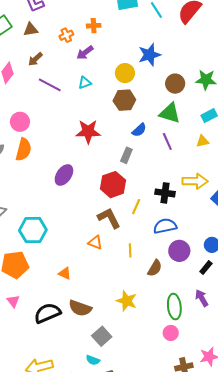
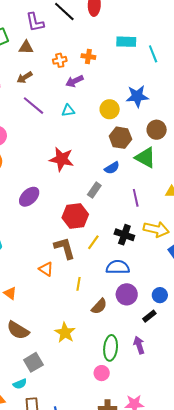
brown hexagon: (124, 100) -> (120, 138), moved
purple line: (167, 141) -> (136, 198), moved
cyan semicircle: (93, 360) -> (20, 384), turned -56

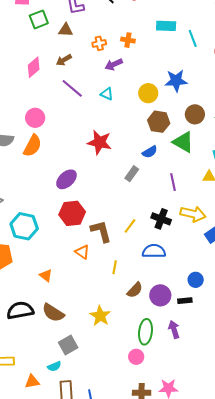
cyan triangle: (68, 111) -> (107, 94), turned 32
red hexagon: (75, 216) -> (72, 213), moved
purple circle: (127, 294) -> (160, 295), moved
black rectangle: (149, 316) -> (185, 301), turned 32

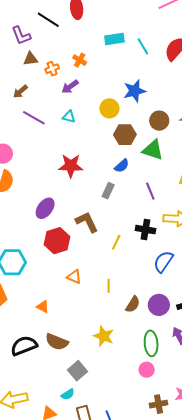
brown triangle: (66, 30) -> (30, 59), moved
orange cross: (128, 40) -> (80, 60), turned 32
brown L-shape: (101, 231) -> (87, 222), moved
blue semicircle: (154, 251) -> (163, 262), moved, turned -45

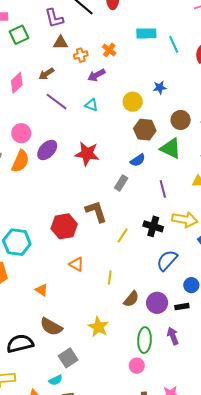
blue star: (134, 91) -> (160, 88), size x0.6
purple ellipse: (45, 208) -> (47, 150), moved
black semicircle: (24, 346) -> (20, 344), moved

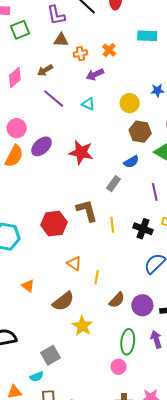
yellow line: (123, 235) -> (112, 225), moved, turned -42
orange triangle: (76, 264) -> (74, 263), moved
brown semicircle: (51, 327) -> (63, 301), moved, turned -70

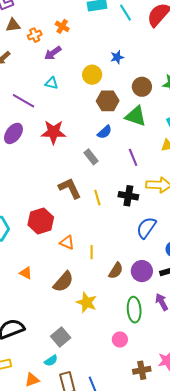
purple line: (54, 99) -> (24, 101), moved
gray rectangle: (113, 184) -> (91, 157), turned -63
red hexagon: (54, 224) -> (41, 221), moved
pink circle: (118, 367) -> (120, 339), moved

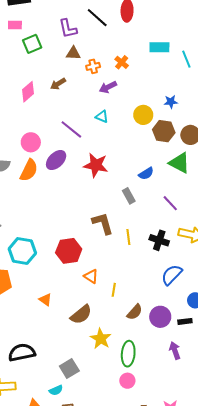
brown hexagon: (108, 101) -> (164, 131), moved
purple line: (133, 157) -> (170, 203), turned -30
green ellipse: (134, 310) -> (128, 354), moved

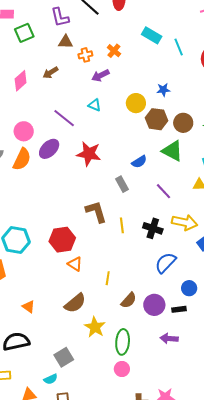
cyan rectangle: (159, 47) -> (152, 35), turned 30
orange triangle: (91, 276) -> (75, 264), moved
orange triangle: (45, 300) -> (29, 307), moved
purple arrow: (175, 350) -> (169, 338), turned -66

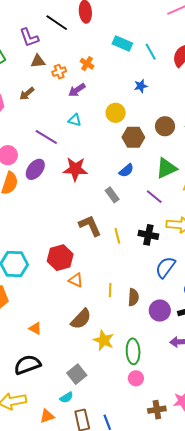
blue star: (163, 90) -> (141, 86), moved
brown hexagon: (156, 119) -> (133, 137), moved
green triangle: (172, 151) -> (166, 168), moved, turned -45
brown semicircle: (129, 300) -> (133, 297), moved, turned -30

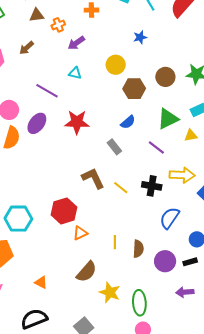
orange cross: (87, 64) -> (91, 10), moved, turned -32
yellow line: (117, 236) -> (121, 188), turned -35
orange triangle: (76, 280) -> (80, 233), turned -49

